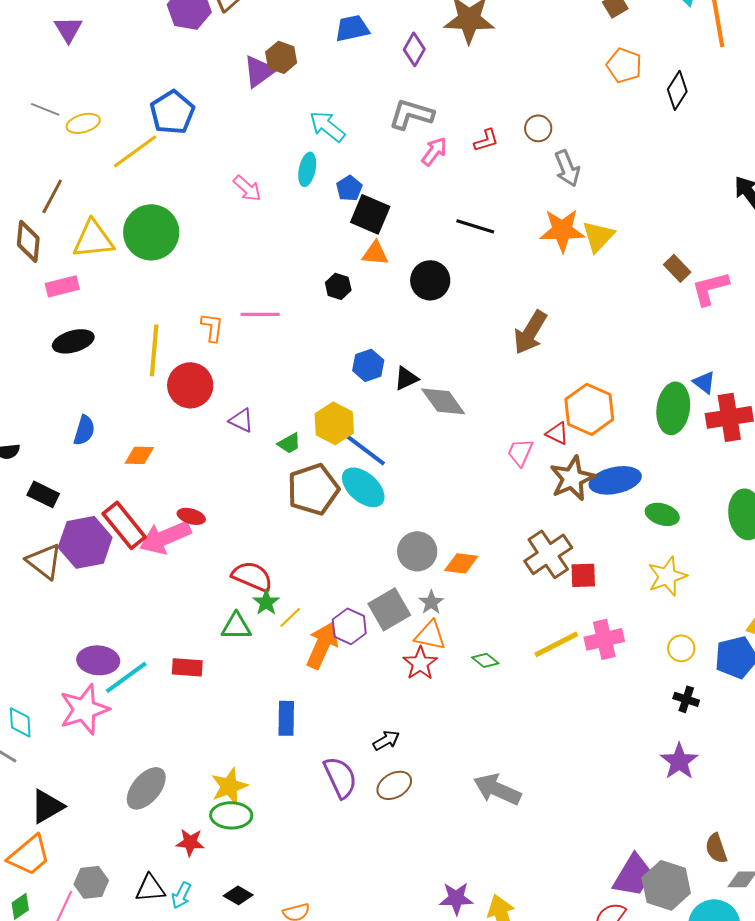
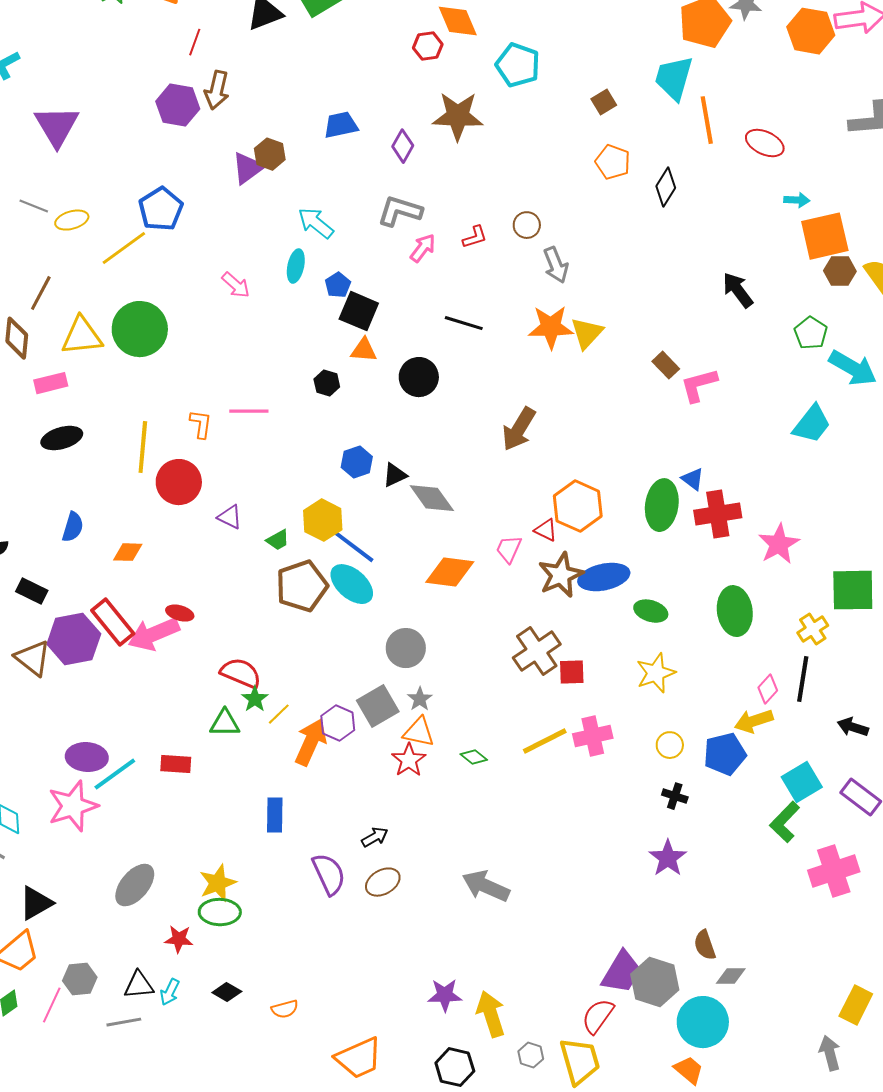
purple triangle: (68, 29) -> (57, 126), size x1.6
orange diamond: (461, 563) -> (450, 572), moved, size x1.4

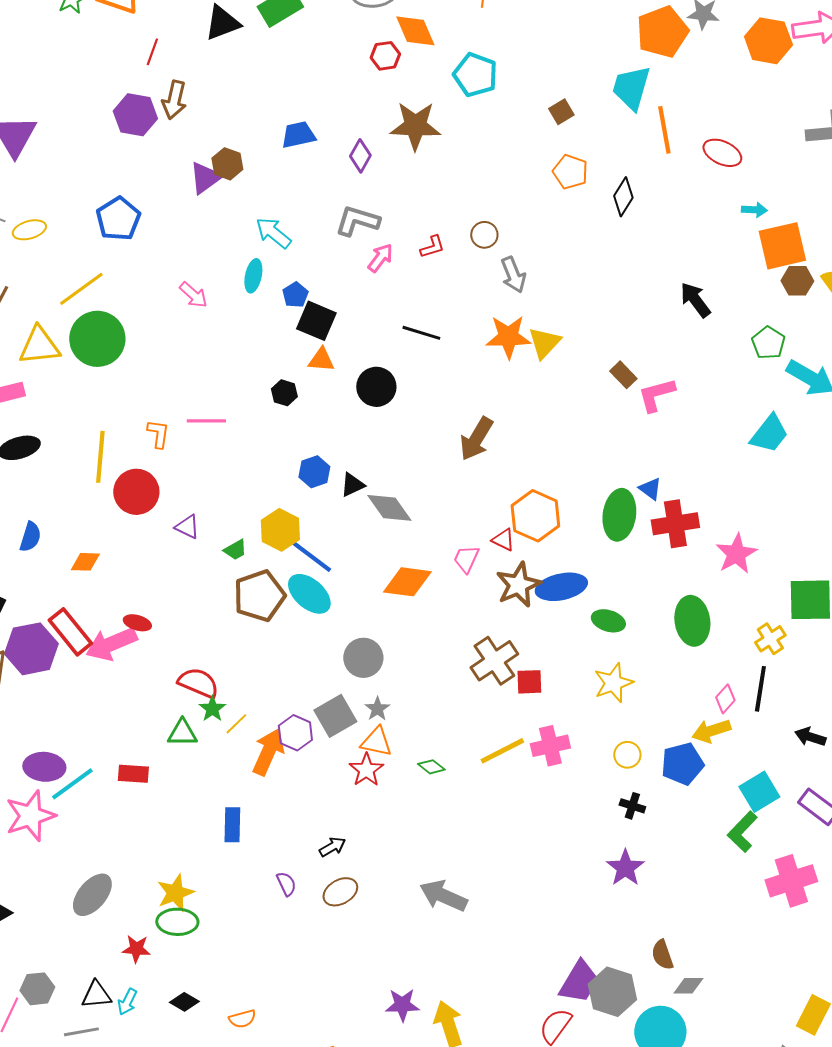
yellow line: (124, 248) -> (81, 289), moved
purple semicircle: (329, 874) -> (286, 884), size x0.6

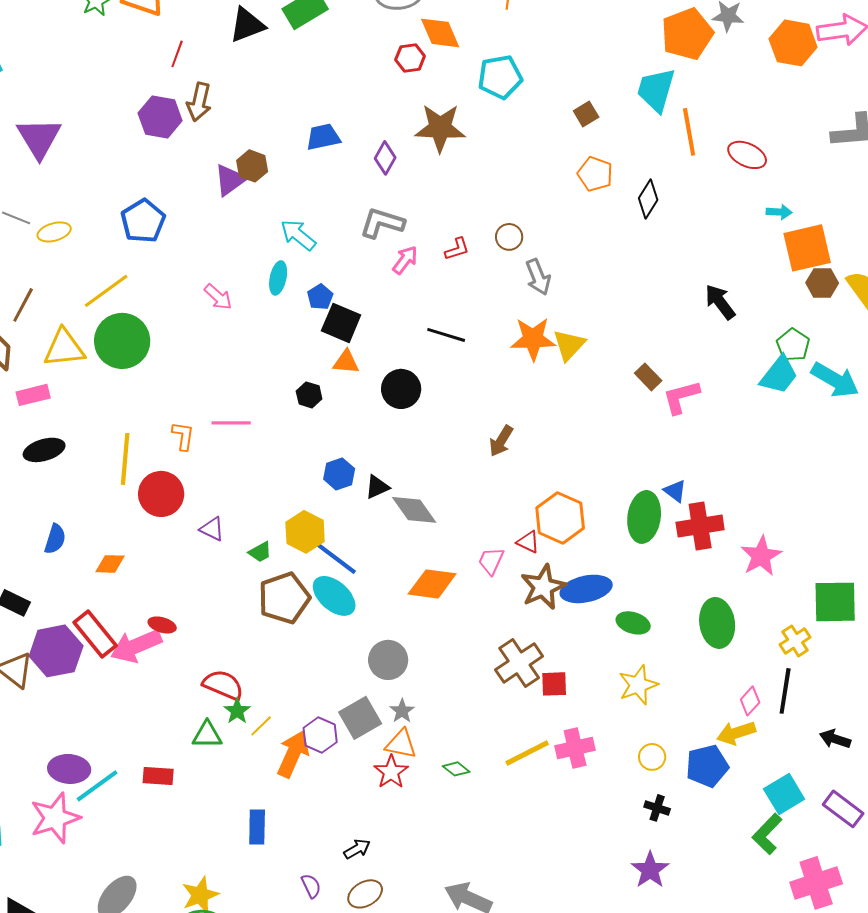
cyan pentagon: (475, 75) -> (500, 77), turned -30
cyan trapezoid: (769, 434) -> (779, 375), moved
brown arrow: (476, 439) -> (501, 441), size x0.7

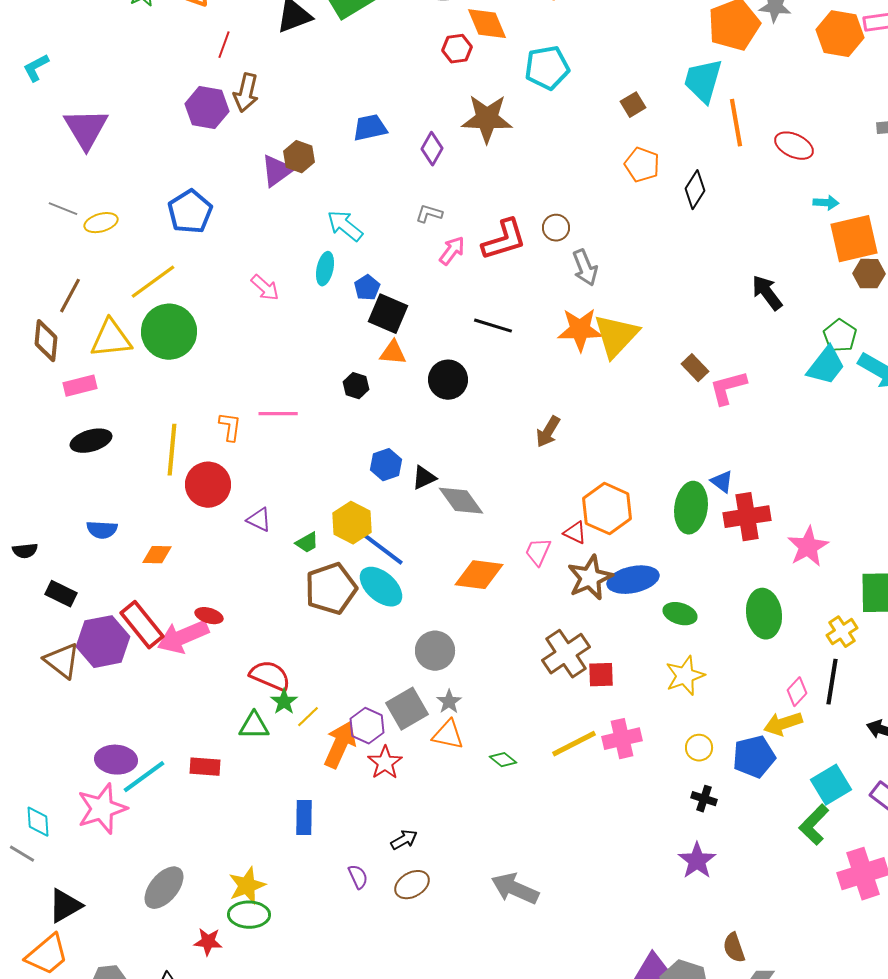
gray L-shape: (382, 223) -> (429, 214), size x0.6
red L-shape: (457, 249) -> (504, 240), size x1.8
yellow triangle: (569, 345) -> (616, 336), size x1.4
blue semicircle: (55, 539) -> (102, 530), turned 76
red star: (391, 772) -> (385, 763), moved

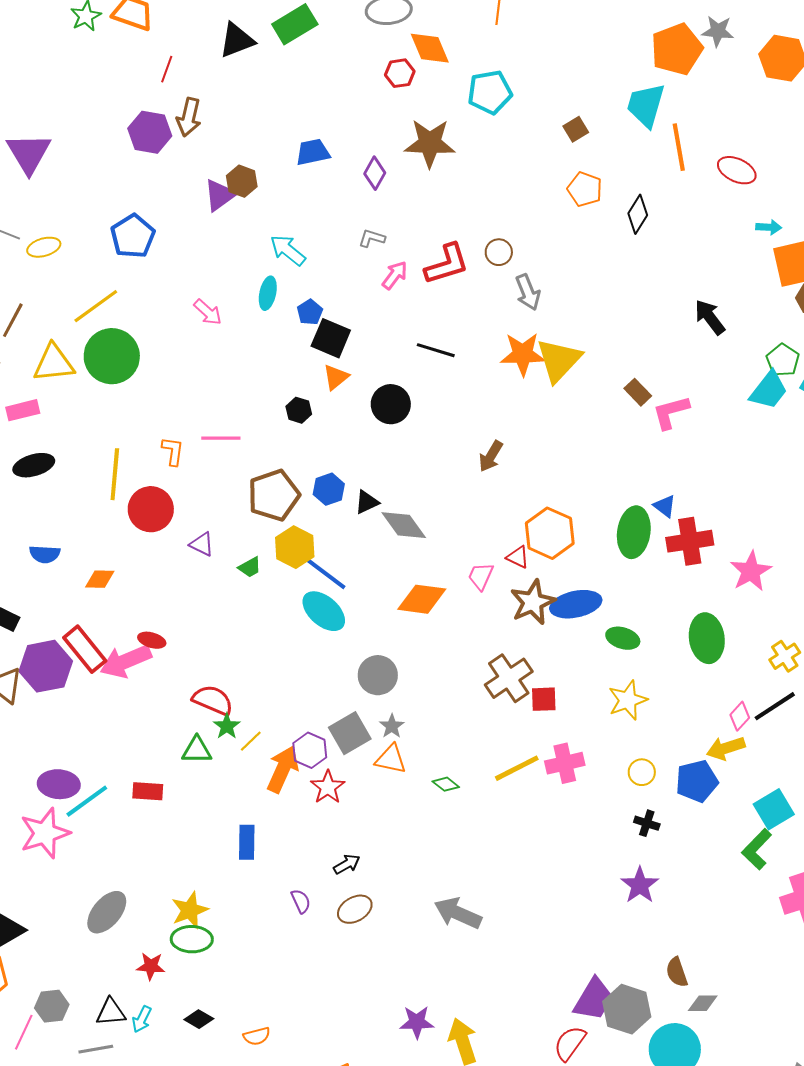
orange triangle: (393, 353) -> (336, 377), turned -44
brown pentagon: (331, 589) -> (274, 495), moved
black line: (832, 682) -> (775, 706), turned 48

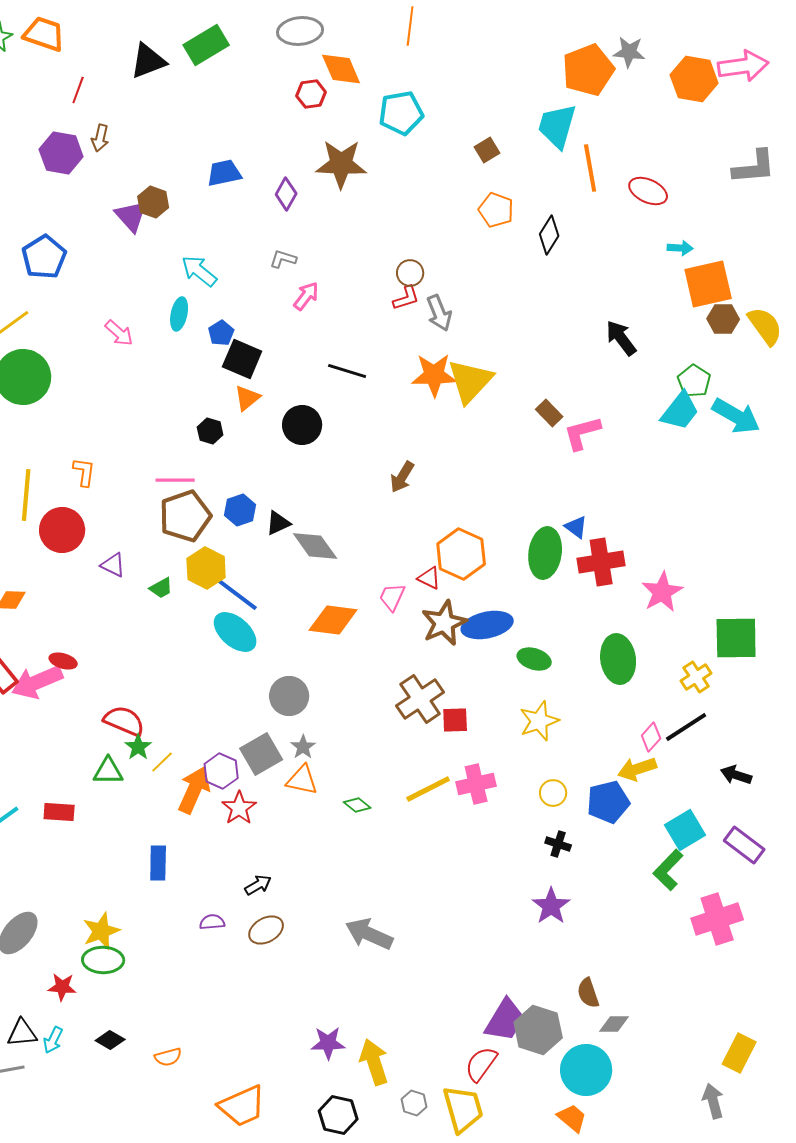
brown arrow: (189, 117) -> (100, 138), size x0.7
purple triangle: (220, 195) -> (131, 216), turned -36
red L-shape: (447, 264) -> (406, 298), moved, size x0.6
pink line: (221, 438) -> (175, 480), moved
purple semicircle: (301, 901) -> (212, 922), turned -70

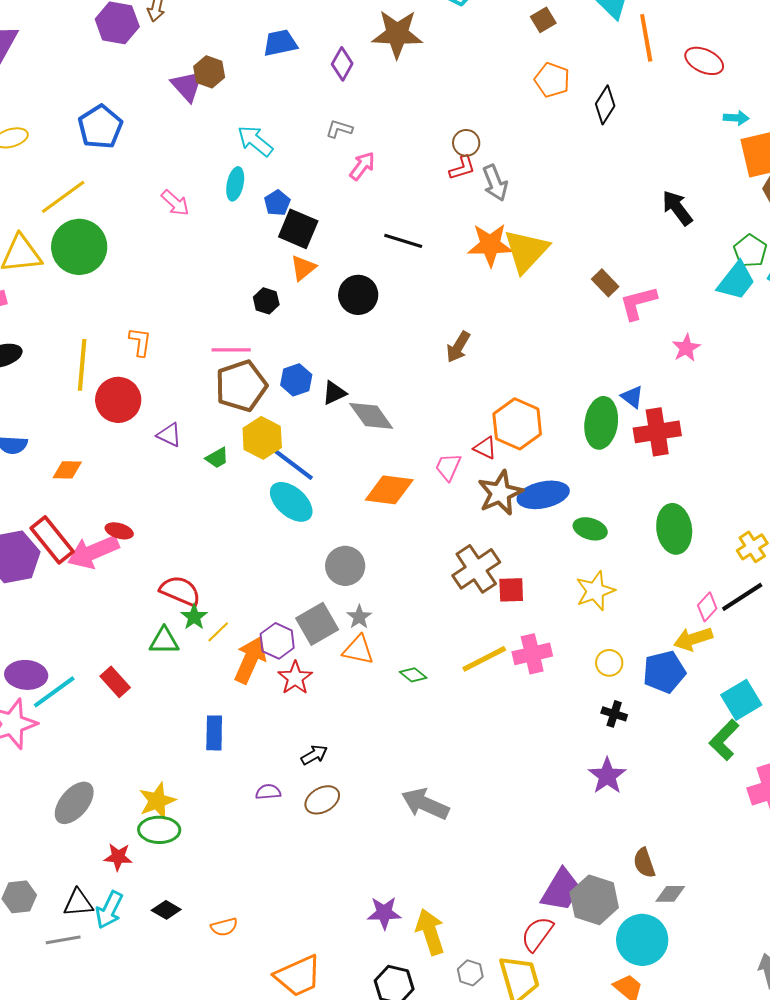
pink star: (662, 592) -> (686, 348), moved, size x0.7
red rectangle: (59, 812) -> (115, 682), turned 44
cyan arrow: (53, 1040) -> (109, 910), size x1.4

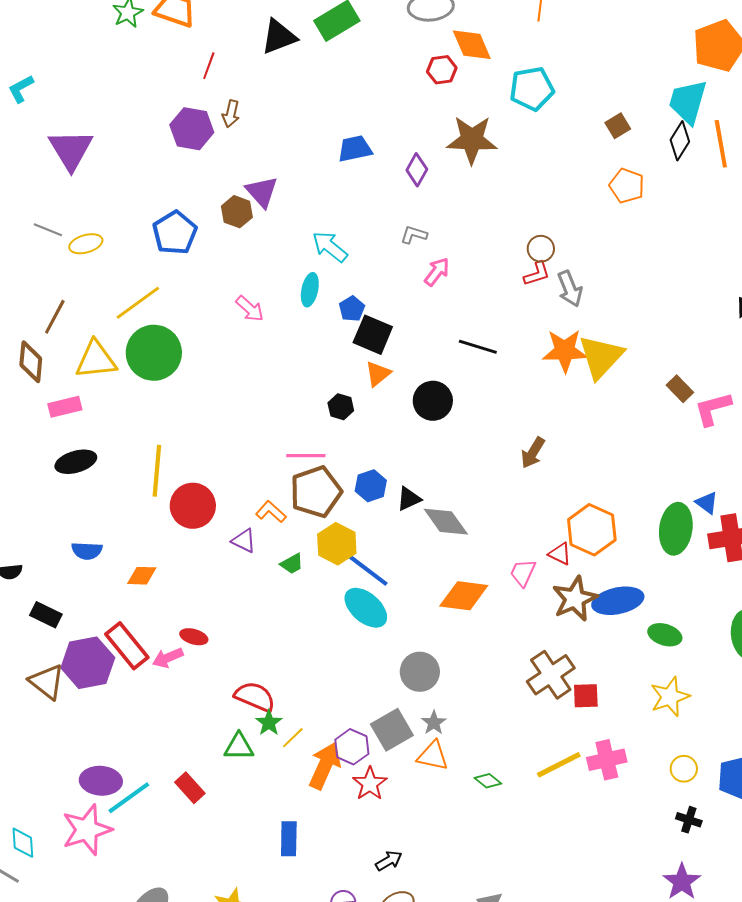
brown hexagon: (209, 72) -> (237, 212), moved
black diamond: (605, 105) -> (680, 141), moved
orange L-shape: (140, 342) -> (271, 512), moved, turned -56
pink arrow: (93, 552) -> (168, 658), size x0.6

